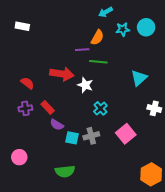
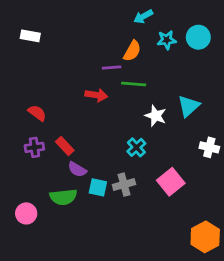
red arrow: (62, 74) -> (96, 95), moved, size x0.7
white star: (85, 85) -> (156, 116), moved
green semicircle: (65, 171) -> (63, 197), moved

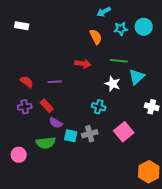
orange semicircle: (132, 51) -> (96, 37), turned -56
purple line: (112, 67) -> (55, 82), moved
green line: (134, 84) -> (119, 61), moved
red arrow: (96, 95) -> (83, 64), moved
cyan cross: (136, 147) -> (99, 107), turned -32

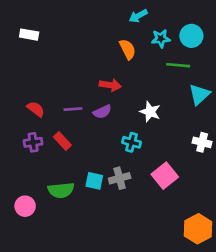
green line: (119, 61) -> (178, 65), moved
cyan triangle: (137, 77) -> (199, 94), moved
purple semicircle: (56, 123) -> (102, 112), moved, turned -56

